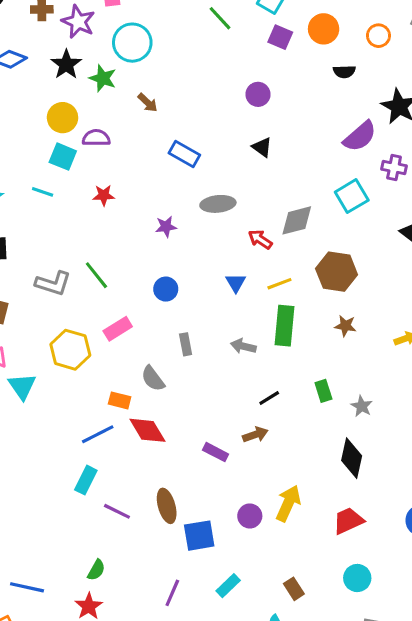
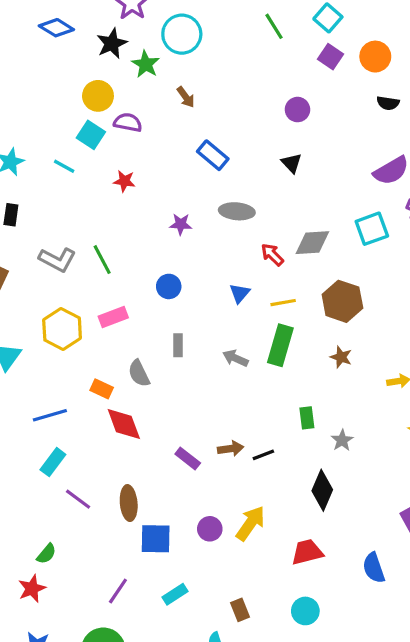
black line: (269, 398) -> (263, 455), moved
blue line: (98, 434) -> (50, 415), moved

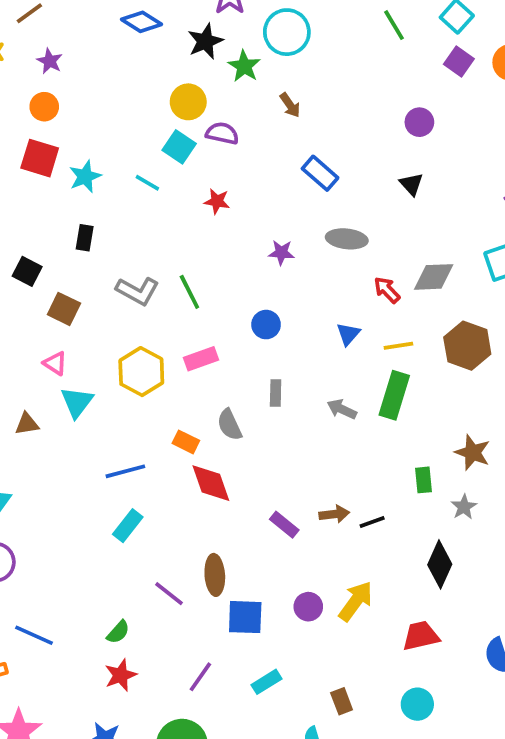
brown star: (341, 357) -> (473, 452), moved, size x1.4
purple line: (78, 499) -> (169, 594), moved
red star: (32, 589) -> (121, 675), moved

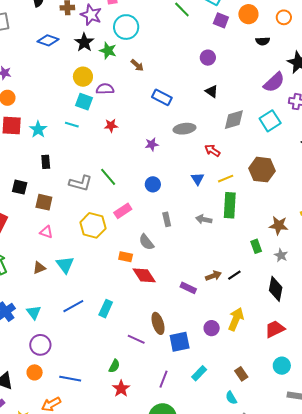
gray diamond: (434, 277) -> (234, 120), moved
cyan triangle: (77, 402) -> (65, 265), moved
blue line: (125, 471) -> (73, 306), moved

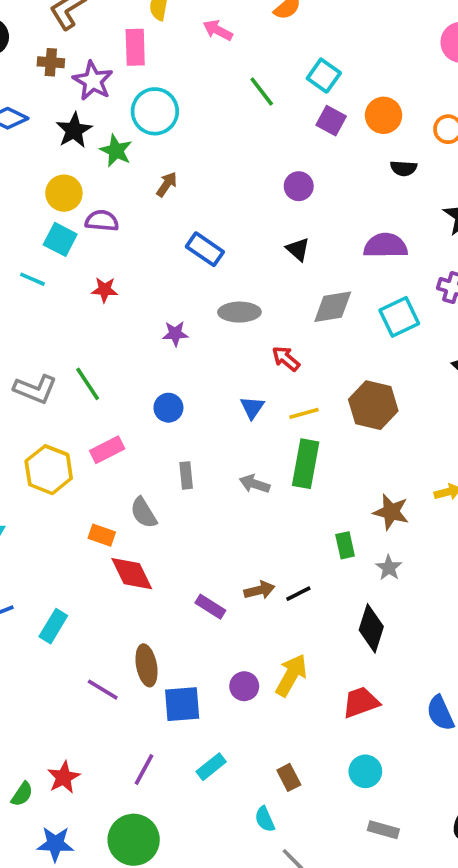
brown arrow: (137, 65) -> (167, 184), turned -104
purple semicircle: (274, 82) -> (385, 246), moved, turned -145
green semicircle: (114, 366) -> (22, 794), moved

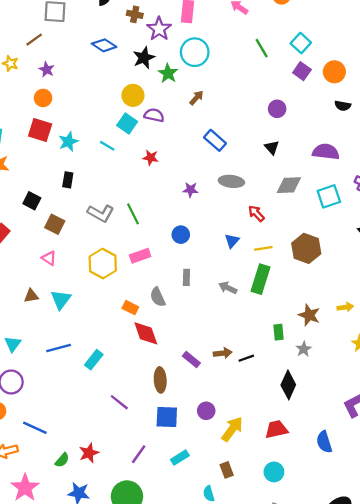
brown ellipse: (146, 665) -> (160, 380), moved
yellow arrow: (291, 675) -> (232, 429), moved

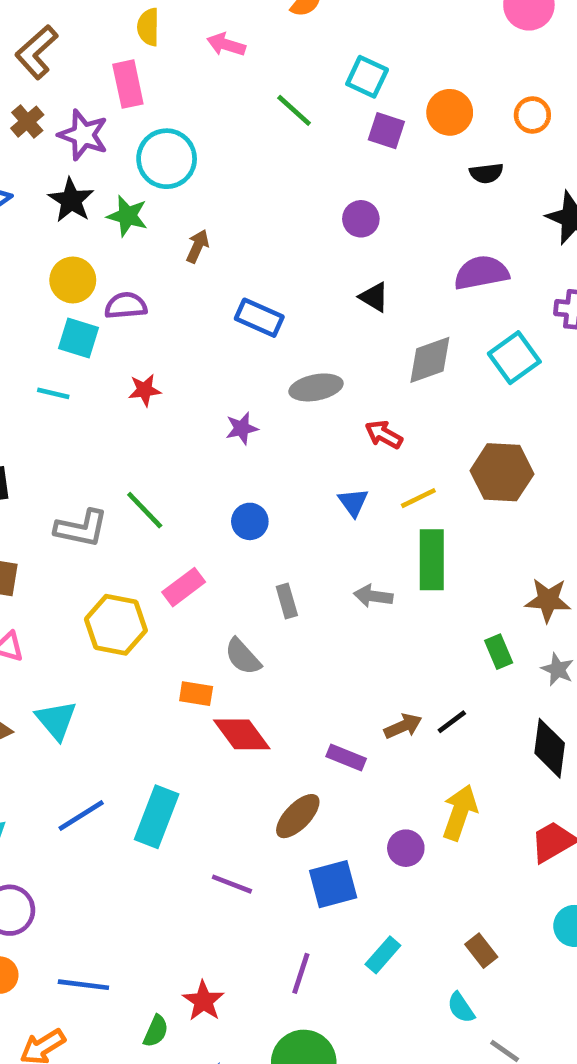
brown cross: (135, 14) -> (27, 122), turned -35
cyan rectangle: (94, 360) -> (157, 817), size x1.4
brown ellipse: (160, 380) -> (298, 816), turned 65
yellow arrow: (232, 429) -> (460, 812), moved

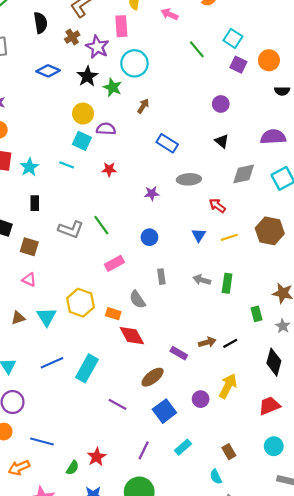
green rectangle: (432, 560) -> (227, 283), moved, size x0.7
yellow hexagon: (116, 625) -> (80, 303), moved
blue square: (333, 884) -> (164, 411), turned -30

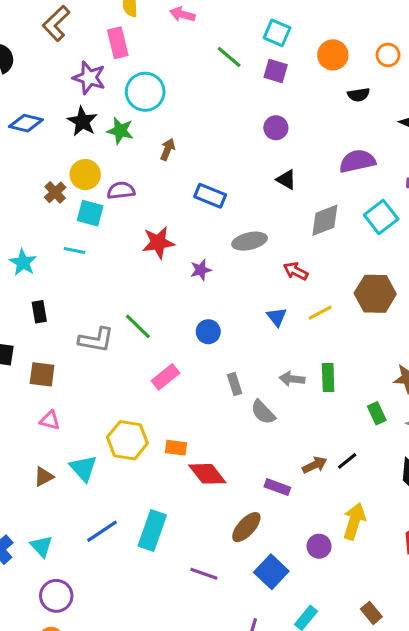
brown cross: (72, 37) -> (55, 192), moved
purple square: (238, 65) -> (276, 71), moved
red star: (109, 169) -> (158, 242), moved, size x1.5
gray semicircle: (137, 299) -> (263, 412), moved

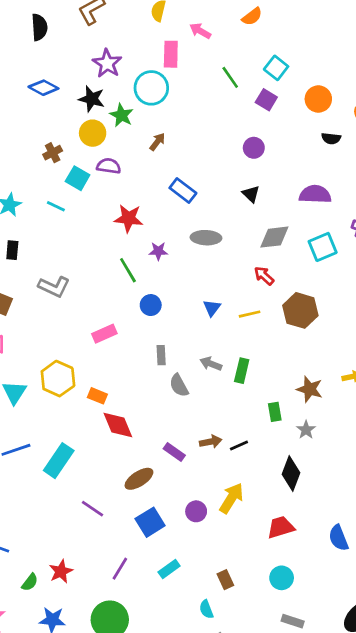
pink rectangle: (118, 43) -> (171, 54), moved
black star: (82, 121) -> (92, 99), turned -30
yellow circle: (85, 175) -> (93, 133), moved
red arrow: (296, 271) -> (264, 276), moved
green line: (138, 326) -> (128, 270), moved

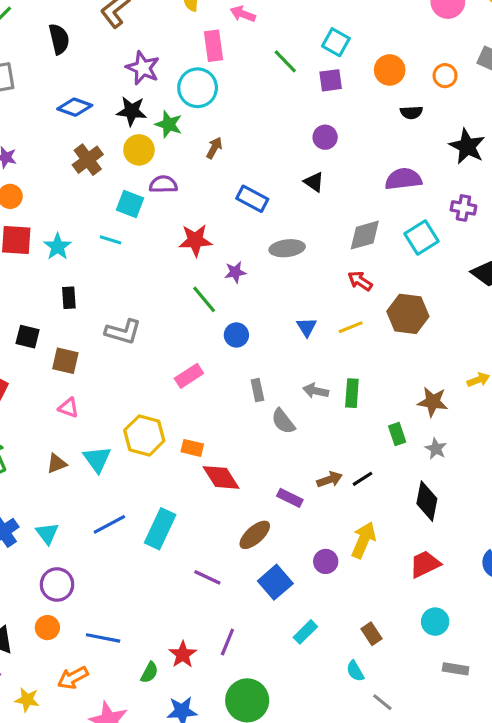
purple square: (266, 100) -> (331, 80), turned -30
brown cross: (53, 153) -> (88, 160), moved, size x1.4
black triangle: (251, 194) -> (314, 182), moved
purple line: (120, 569) -> (227, 642), moved

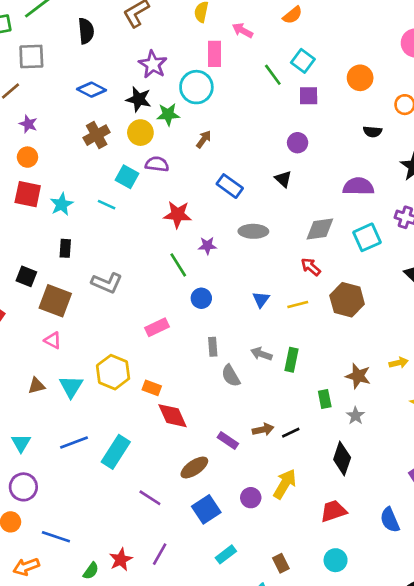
cyan square: (336, 42) -> (303, 61), moved
orange circle: (390, 70) -> (360, 78), moved
green star: (169, 124) -> (168, 114), turned -30
brown square: (65, 361) -> (55, 301), size x1.4

